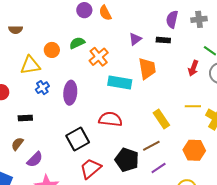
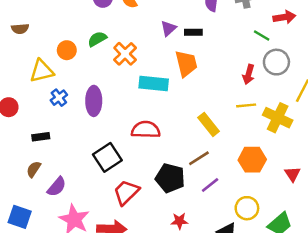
black rectangle: (163, 40) -> (193, 32), moved
red arrow: (193, 68) -> (249, 74), moved

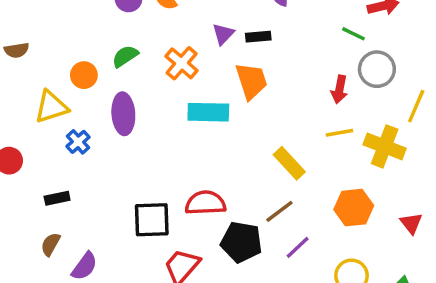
orange cross: (125, 54) -> (182, 63), moved
purple ellipse: (94, 101) -> (123, 114), moved
red semicircle: (146, 130) -> (205, 203), moved
black square: (107, 157) -> (152, 220), turned 36

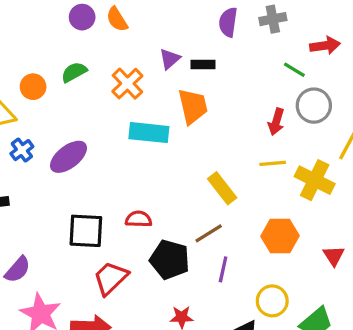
purple ellipse: (123, 114) -> (69, 157), moved, turned 51
red semicircle: (205, 203) -> (139, 219), size x0.7
purple line: (298, 247) -> (223, 269), turned -40

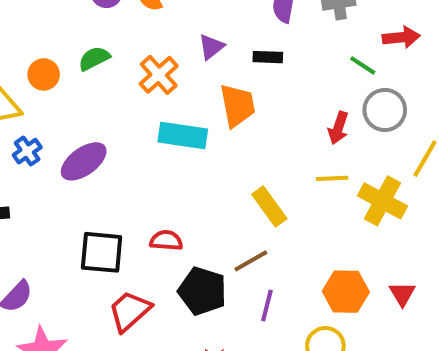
black rectangle: (203, 64) -> (268, 57), moved
orange hexagon: (280, 236) -> (346, 292), moved

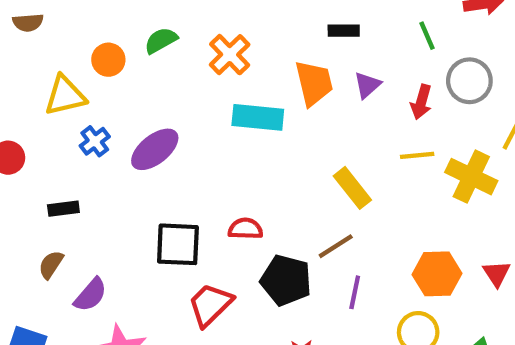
purple triangle: (211, 47) -> (367, 85), moved
green line: (363, 65) -> (427, 36), moved, turned 36

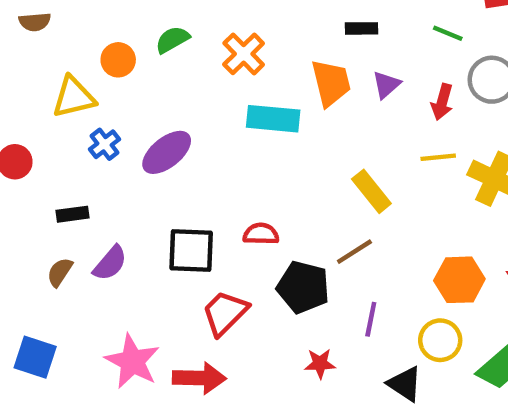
green line: (427, 36) -> (448, 33), turned -44
purple line: (355, 292) -> (371, 319), moved
purple semicircle: (91, 295) -> (110, 263), moved

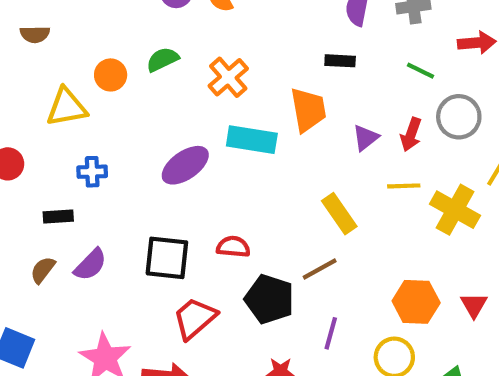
purple triangle: (386, 85) -> (365, 138), moved
blue cross: (104, 144) -> (92, 172), moved, turned 32
purple ellipse: (167, 152) -> (185, 165), moved

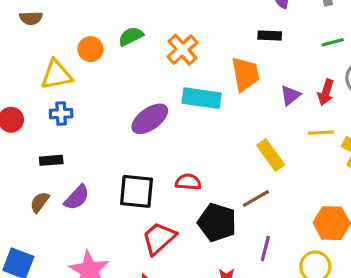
green line: (420, 71) -> (333, 42), turned -40
blue cross: (92, 172) -> (61, 114), moved

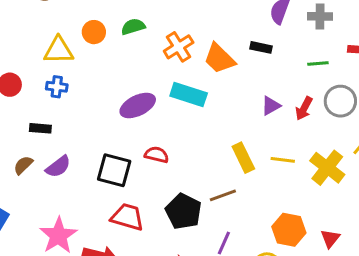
orange trapezoid: (245, 74) -> (219, 59), moved, turned 136
yellow line: (321, 133) -> (283, 160), moved
red semicircle: (188, 182) -> (157, 155), moved
red trapezoid: (159, 238) -> (127, 217), turned 48

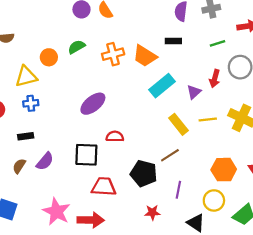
orange cross: (179, 47) -> (113, 54), turned 30
cyan rectangle: (189, 94) -> (162, 86), moved, turned -45
purple triangle: (271, 106) -> (194, 92), moved

